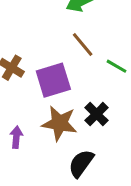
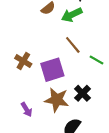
purple arrow: (16, 137) -> (27, 109), turned 144

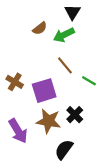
purple arrow: (27, 109) -> (18, 131), size x1.6

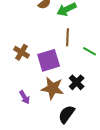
brown line: (65, 65) -> (68, 37), turned 42
purple arrow: (18, 131) -> (25, 97), size x0.6

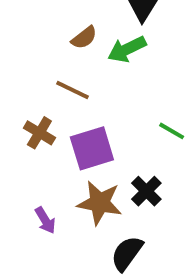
brown line: (68, 37) -> (72, 90), moved, turned -66

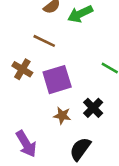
brown star: (100, 203) -> (62, 116), size x0.6
purple arrow: (45, 220) -> (26, 144), moved, size x1.5

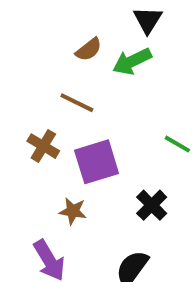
brown star: (62, 116) -> (73, 211), moved

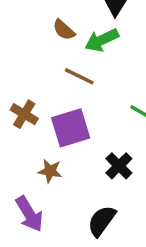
brown semicircle: (89, 50) -> (64, 30), turned 80
brown line: (77, 103) -> (79, 76), moved

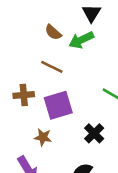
brown line: (79, 76) -> (52, 67), moved
brown cross: (24, 114) -> (24, 95), turned -36

